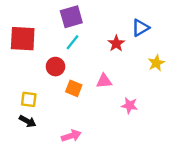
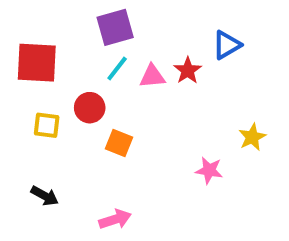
yellow star: (156, 63) -> (252, 137), moved
pink triangle: (104, 81) -> (152, 76), moved
yellow square: (29, 99) -> (47, 125), moved

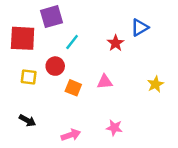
purple square: (115, 27) -> (52, 17), moved
pink triangle: (152, 76) -> (105, 82), moved
pink star: (209, 170) -> (114, 128), moved

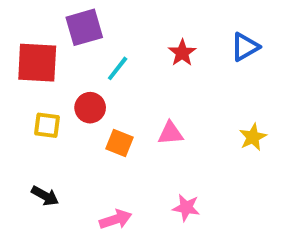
blue triangle: (140, 27) -> (245, 47), moved
red star: (116, 43) -> (182, 53), moved

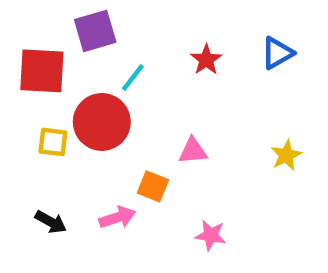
red circle: (90, 108) -> (102, 122), size x1.6
orange square: (120, 143) -> (153, 186), moved
pink arrow: (116, 219) -> (117, 217), moved

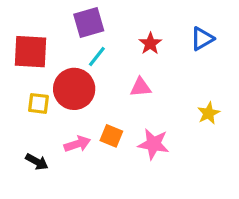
purple square: (95, 31) -> (89, 22), moved
pink triangle: (193, 151) -> (141, 87), moved
pink arrow: (117, 217) -> (77, 144), moved
pink star: (211, 235) -> (154, 144), moved, size x1.4

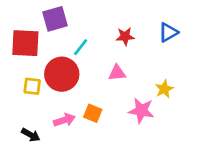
purple square: (89, 22) -> (55, 19), moved
red star: (150, 44) -> (125, 36), turned 30
yellow star: (209, 113) -> (164, 89), moved
pink star: (154, 144) -> (141, 111), moved

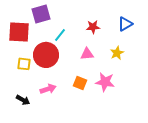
yellow star: (164, 89) -> (117, 53), moved
orange square: (93, 113) -> (80, 83), moved

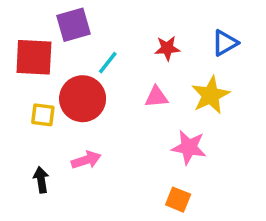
yellow star: (117, 53) -> (210, 95), size x1.5
orange square: (80, 83) -> (178, 200), moved
black arrow: (23, 100) -> (41, 180), turned -128

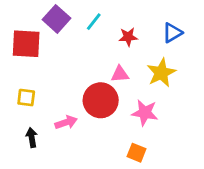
purple square: (74, 25) -> (56, 19), turned -32
cyan line: (108, 63) -> (94, 22), moved
red circle: (83, 99) -> (101, 100), moved
yellow square: (43, 115) -> (26, 98), moved

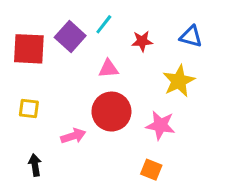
purple square: (56, 19) -> (70, 37), moved
blue triangle: (172, 33) -> (191, 37), turned 45
pink triangle: (120, 74) -> (108, 69), moved
black arrow: (32, 138) -> (35, 165), moved

